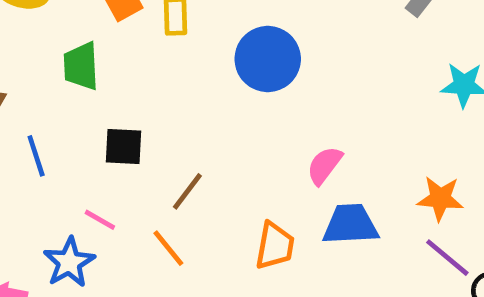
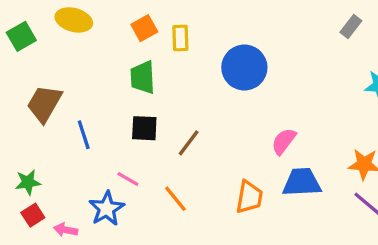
green trapezoid: (81, 66) -> (143, 77), moved
brown line: (187, 191) -> (189, 143), moved

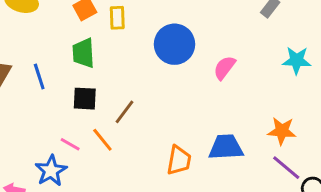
blue line: (84, 135) -> (39, 77), moved
pink semicircle: (284, 141) -> (225, 68), moved
orange line: (175, 199) -> (102, 140), moved

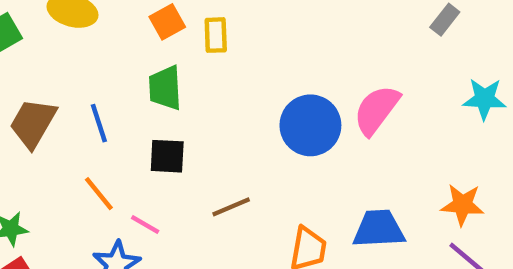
blue circle: (175, 44) -> (310, 125), moved
pink semicircle: (225, 68) -> (377, 110), size x1.4
brown line: (125, 112) -> (231, 207), moved, turned 30
orange line: (102, 140) -> (99, 194), moved

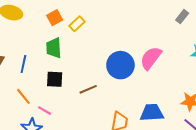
yellow rectangle: (216, 35) -> (77, 24), turned 49
blue line: (99, 123) -> (23, 64), turned 30
brown line: (231, 207) -> (88, 89), moved

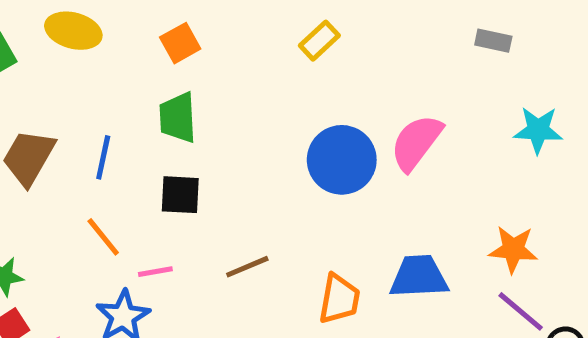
gray rectangle: (182, 17) -> (493, 41), turned 64
yellow rectangle: (77, 24) -> (319, 41), moved
brown line: (88, 89) -> (247, 267), moved
pink line: (45, 111) -> (155, 272), turned -40

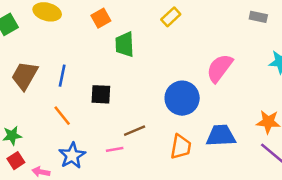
green trapezoid: (178, 118) -> (125, 44), moved
blue circle: (342, 160) -> (182, 98), moved
pink line: (155, 272) -> (115, 149), moved

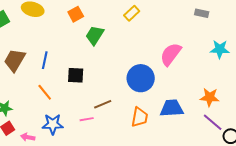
green trapezoid: (125, 44) -> (95, 35), turned 35
blue star: (72, 156) -> (53, 124), turned 30

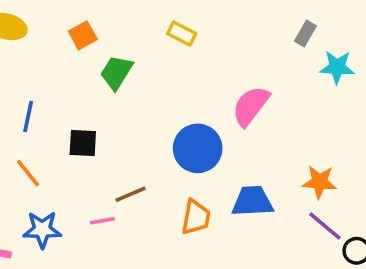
yellow rectangle: (132, 13) -> (182, 34), turned 70
gray rectangle: (202, 13) -> (305, 34), turned -72
cyan star: (220, 49) -> (337, 67), moved

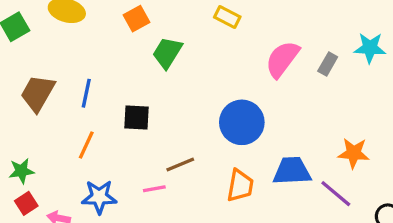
gray rectangle: (305, 34) -> (328, 64), moved
pink semicircle: (251, 106) -> (282, 59), moved
orange line: (28, 173) -> (86, 145), turned 64
purple line: (325, 226) -> (336, 194), moved

